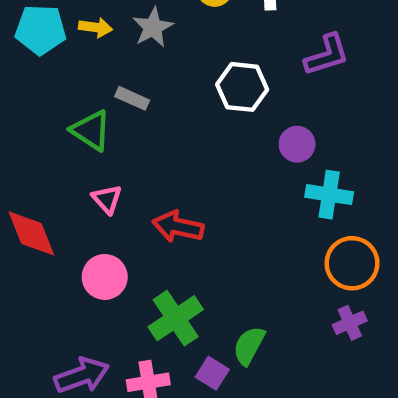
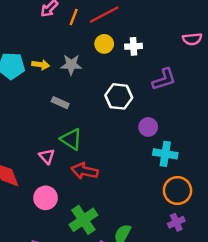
gray star: (153, 27) -> (71, 65), turned 30
green triangle: (91, 130) -> (71, 139), moved

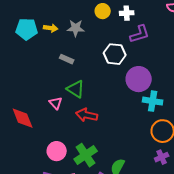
purple L-shape: (164, 79) -> (140, 34), moved
purple circle: (148, 127) -> (139, 79), size x1.6
pink circle: (46, 198) -> (57, 151), moved

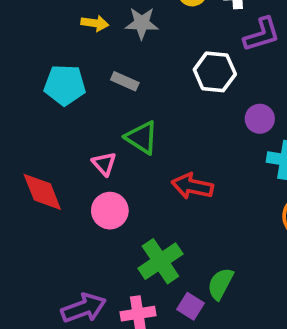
cyan pentagon: (27, 29) -> (65, 85), moved
purple circle: (139, 79) -> (260, 119), size x0.6
red arrow: (87, 115) -> (192, 186), moved
pink circle: (57, 151) -> (110, 211), moved

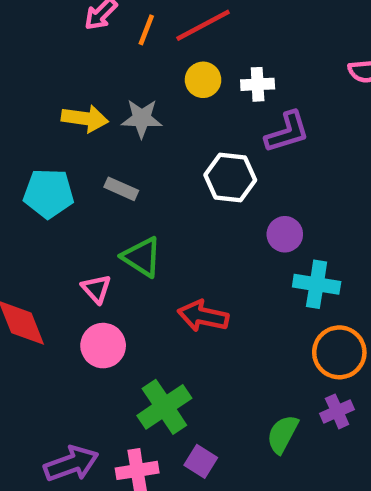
yellow arrow: (95, 23) -> (85, 118), size x1.4
green semicircle: (220, 284) -> (283, 434), moved

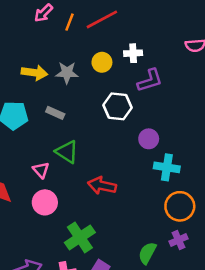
yellow circle: (203, 80) -> (102, 62), moved

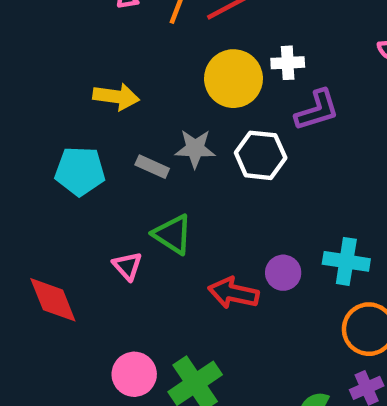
yellow circle: (102, 62) -> (233, 79), size x1.6
gray star: (67, 73) -> (195, 149), moved
purple circle: (149, 139) -> (283, 273), moved
pink circle: (45, 202) -> (134, 374), moved

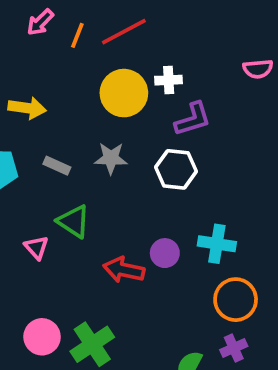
gray star: (195, 149) -> (111, 158), moved
white hexagon: (261, 155) -> (176, 169), moved

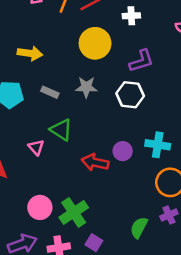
white cross: (169, 80) -> (131, 16), moved

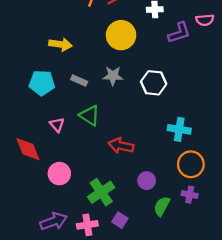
purple L-shape: (141, 61) -> (179, 33), moved
pink triangle: (36, 147) -> (57, 125), moved
purple circle: (123, 151) -> (147, 181), moved
pink circle: (40, 207) -> (59, 174), moved
purple cross: (169, 215) -> (190, 195), turned 35

